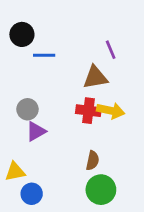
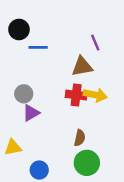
blue circle: (32, 194) -> (39, 170), moved

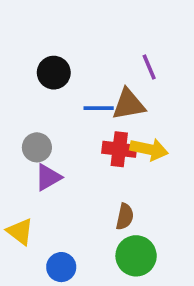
black circle: (19, 29) -> (54, 73), moved
blue line: (38, 47) -> (99, 108), moved
yellow triangle: (13, 147) -> (20, 232), turned 48

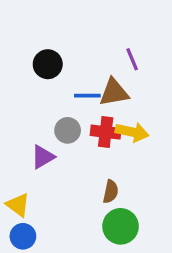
gray circle: (37, 147) -> (68, 130), moved
blue circle: (61, 267) -> (23, 236), moved

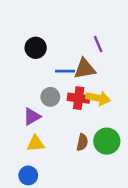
yellow triangle: (18, 205) -> (36, 144), moved, turned -42
green circle: (121, 226) -> (107, 141), moved
blue circle: (23, 236) -> (28, 175), moved

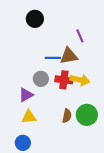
black circle: (36, 48) -> (35, 19), moved

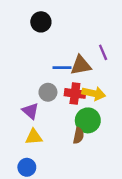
purple line: (80, 36) -> (103, 52), moved
purple triangle: (26, 95) -> (30, 111), turned -49
green circle: (87, 115) -> (88, 120), moved

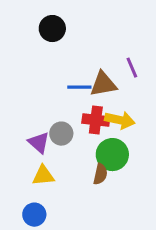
gray circle: (48, 92) -> (61, 134), moved

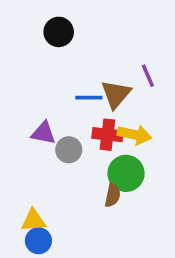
brown triangle: (103, 84) -> (116, 94), turned -40
purple triangle: (39, 143) -> (43, 133), moved, turned -30
yellow triangle: (43, 176) -> (33, 221), moved

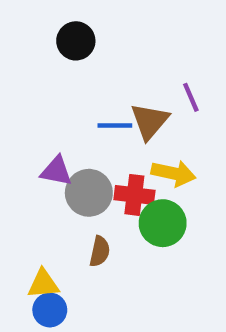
red cross: (107, 135) -> (134, 195), moved
gray circle: (69, 150) -> (89, 193), size x1.4
brown semicircle: (113, 195) -> (100, 251), moved

